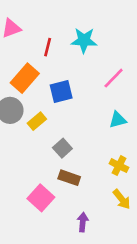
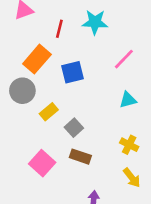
yellow rectangle: (37, 121) -> (49, 112), moved
pink square: (41, 198) -> (42, 163), moved

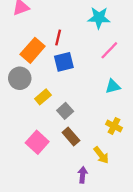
cyan star: (95, 22) -> (99, 18), moved
red line: (59, 29) -> (58, 38), moved
brown rectangle: (80, 157) -> (71, 136), turned 30
yellow arrow: (132, 178) -> (101, 155), moved

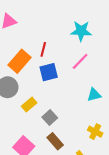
pink line: (109, 50) -> (80, 61), moved

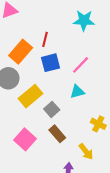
pink line: (80, 61) -> (81, 65), moved
cyan triangle: (94, 95) -> (77, 92), moved
yellow rectangle: (29, 105) -> (31, 96), size x1.5

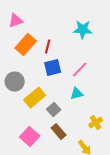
orange rectangle: (21, 52) -> (26, 45), moved
yellow cross: (98, 124) -> (96, 123), turned 32

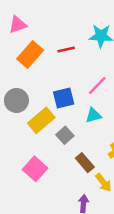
red line: (48, 47) -> (66, 50), moved, turned 64
blue square: (53, 68) -> (64, 98), moved
brown rectangle: (59, 132) -> (85, 163), moved

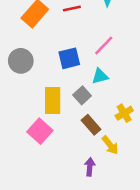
yellow rectangle: (41, 120) -> (53, 100), moved, turned -50
gray square: (65, 135) -> (82, 95), moved

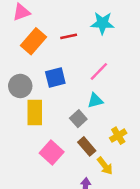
blue square: (69, 58) -> (55, 78), moved
yellow rectangle: (53, 100) -> (35, 113), moved
pink square: (40, 131) -> (52, 152), moved

